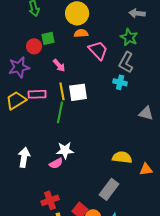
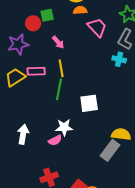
white square: (78, 92) -> (89, 103), moved
gray rectangle: (109, 189) -> (110, 150), moved

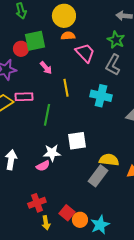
green square: (47, 15) -> (35, 41), size x1.5
cyan cross: (119, 59) -> (101, 96), moved, size x1.5
yellow line: (61, 68) -> (66, 88), moved
white square: (89, 103) -> (77, 141), moved

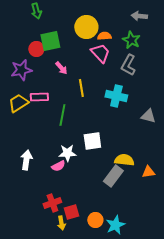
yellow circle: (64, 16) -> (86, 27), moved
orange semicircle: (68, 36) -> (104, 36), moved
red square: (67, 213) -> (71, 212), moved, turned 35

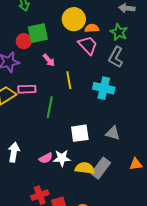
gray triangle: (148, 116) -> (113, 133), moved
white star: (67, 153) -> (62, 158), moved
yellow semicircle: (124, 160) -> (85, 168), moved

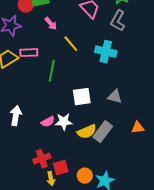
yellow line: (69, 80) -> (71, 44), turned -30
yellow semicircle: (85, 168) -> (87, 132), turned 150

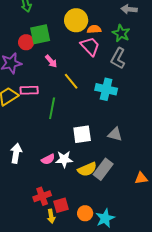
orange triangle: (138, 128) -> (141, 178), moved

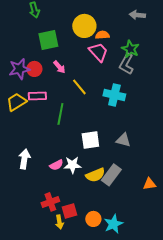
green star: (121, 33) -> (130, 49), moved
red circle: (26, 42) -> (34, 69), moved

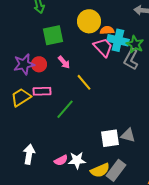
cyan cross: (114, 95) -> (118, 40), moved
green line: (60, 114) -> (65, 109), turned 30
white square: (90, 140) -> (110, 138), moved

